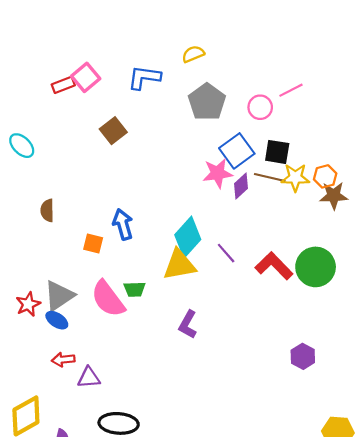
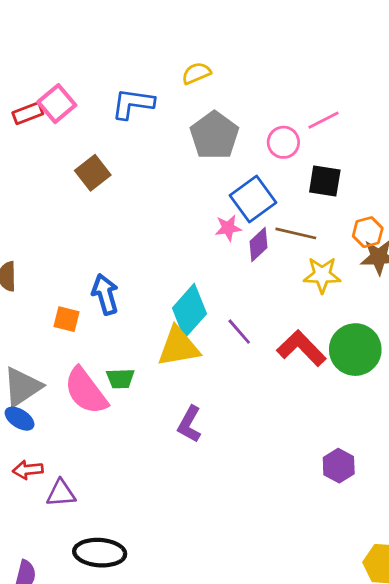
black square: (277, 152) -> (325, 181), moved
pink star: (218, 173) -> (228, 228), size x0.7
yellow star: (295, 178) -> (322, 275), moved

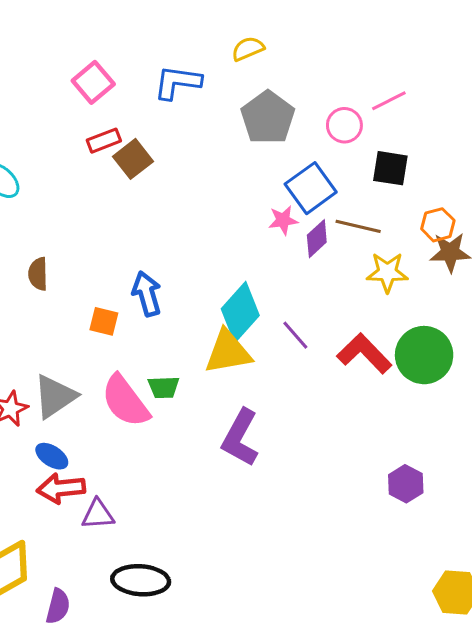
red rectangle: (28, 113) -> (104, 141), moved
blue ellipse: (20, 419) -> (52, 456), moved
purple L-shape: (189, 424) -> (240, 438), size x1.4
red arrow: (28, 470) -> (61, 488), size x1.4

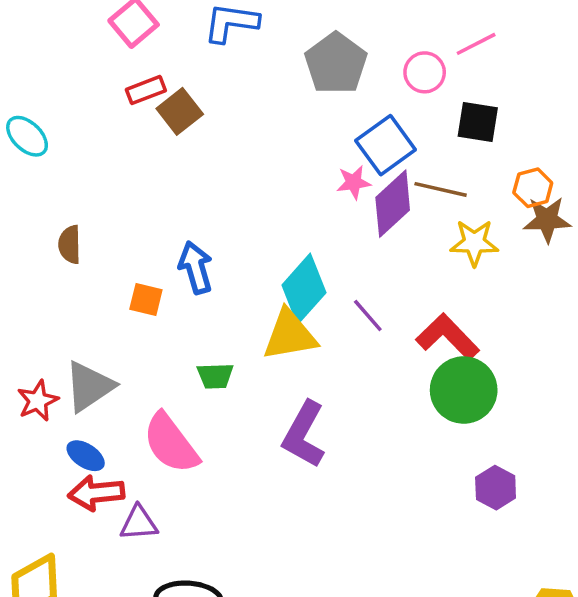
purple diamond: (317, 239) -> (393, 204), size x1.5
green circle: (424, 355) -> (464, 390), moved
pink semicircle: (125, 401) -> (171, 443), moved

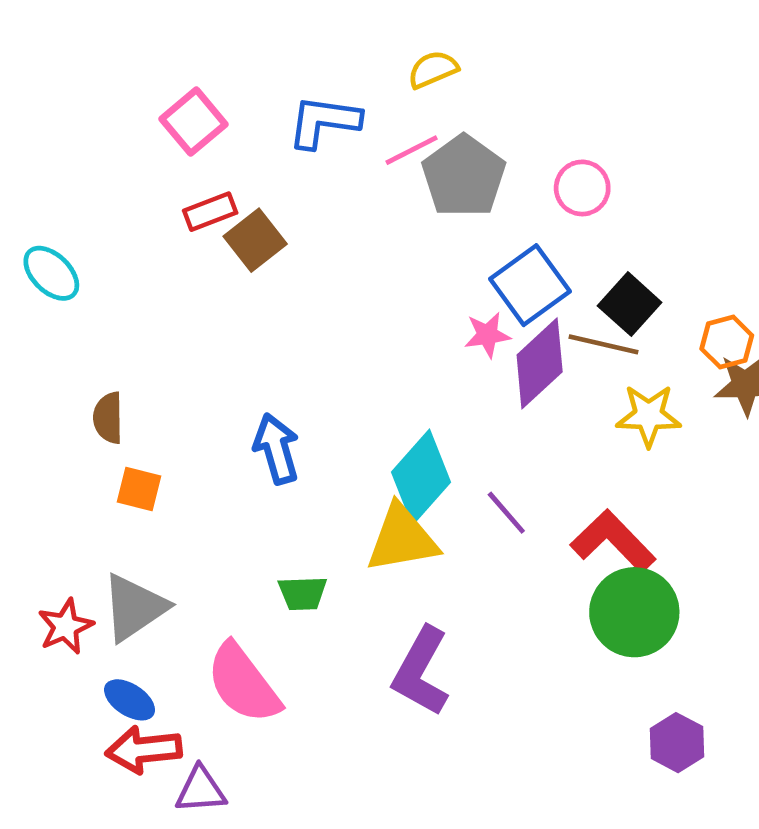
pink line: (476, 44) -> (412, 150), moved
black square: (478, 122) -> (630, 304), moved, turned 33
orange square: (146, 300) -> (139, 489), moved

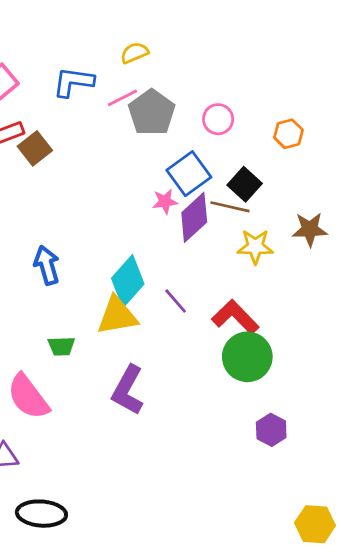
orange hexagon: (727, 342) -> (288, 134), moved

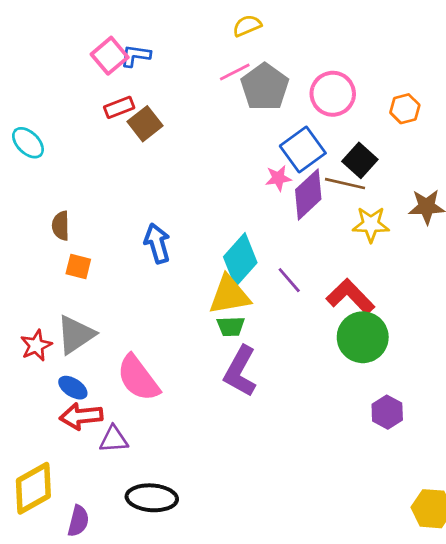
blue L-shape: (73, 82) -> (135, 56), moved, size x0.7
pink circle: (218, 119) -> (333, 94), size x1.4
green trapezoid: (61, 346) -> (231, 326), moved

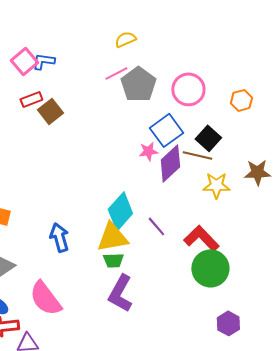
blue arrow: (157, 243) -> (59, 237), moved

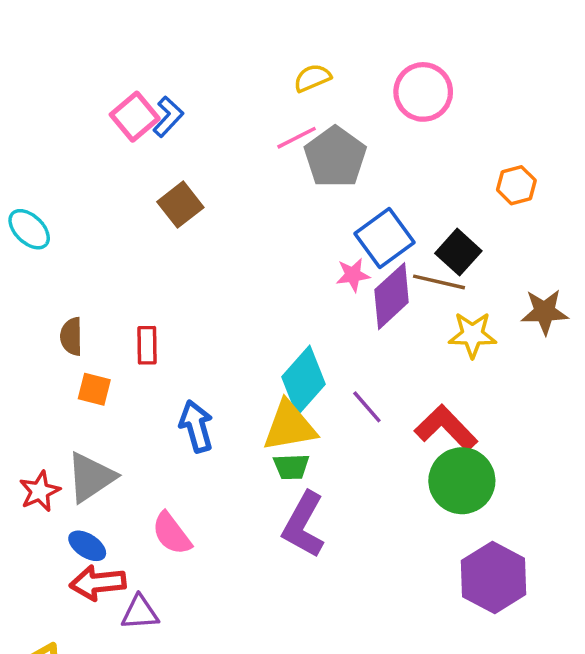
blue L-shape: (43, 61) -> (168, 117), turned 125
pink circle: (188, 89) -> (423, 92), moved
red rectangle: (31, 99) -> (147, 345), moved, turned -70
pink semicircle: (45, 298) -> (172, 534), size x0.7
purple hexagon: (228, 323) -> (494, 577), size x1.6

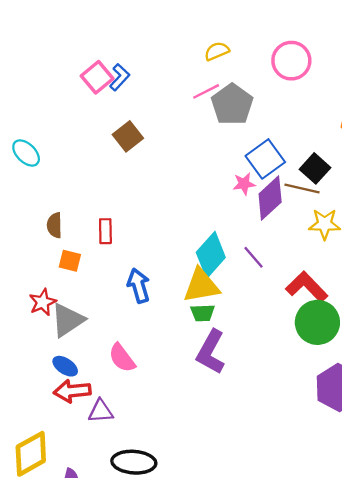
purple line: (367, 407) -> (253, 257), moved
red star: (40, 491) -> (43, 302), moved

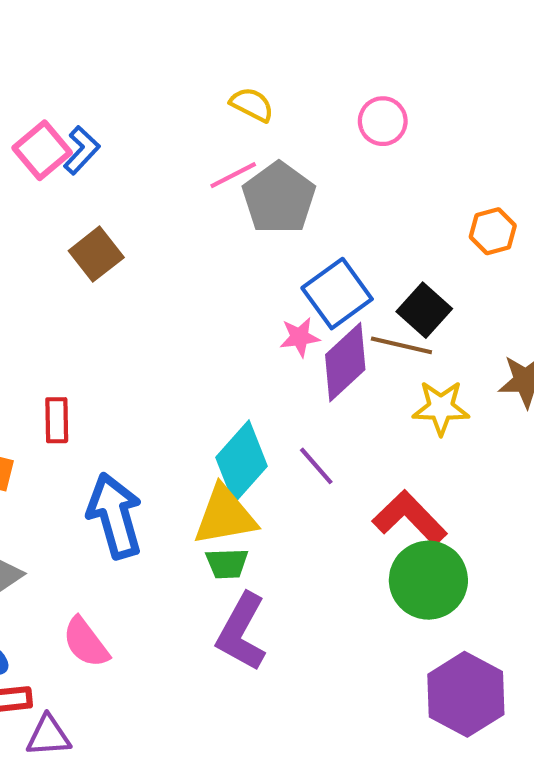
yellow semicircle: (217, 51) -> (252, 105), turned 50
pink circle: (291, 61) -> (383, 121), size x0.7
blue arrow: (139, 286) -> (115, 516), size x1.4

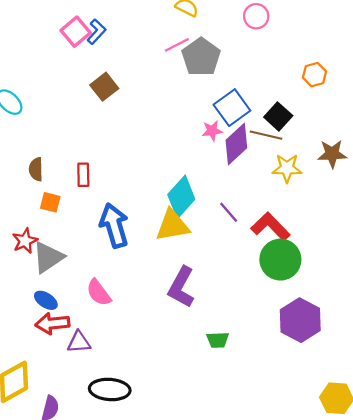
purple line: (316, 466) -> (229, 212), moved
green trapezoid: (227, 563) -> (218, 340), moved

